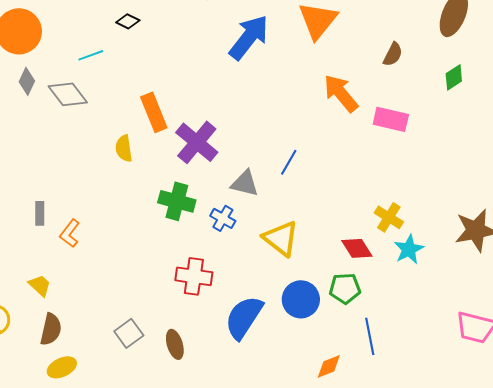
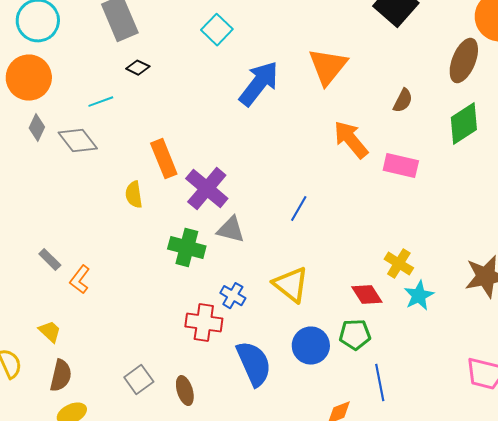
green diamond: (454, 77) -> (464, 124), size x1.6
gray triangle: (245, 183) -> (231, 230), moved
gray rectangle: (40, 213) -> (50, 260), turned -45
blue cross: (223, 218) -> (233, 296), moved
blue semicircle: (244, 317) -> (254, 364), turned 123

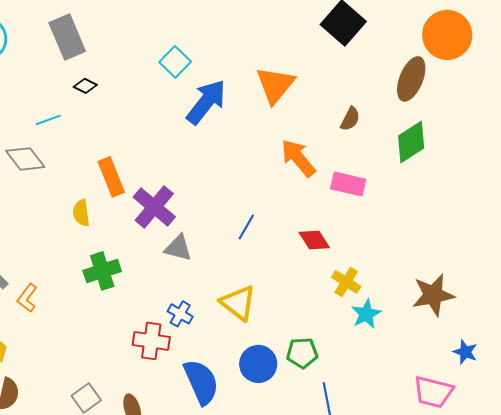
cyan square: (217, 30) -> (175, 62), moved
green cross: (187, 248) -> (102, 271), moved, turned -33
red diamond: (367, 295) -> (314, 240), moved

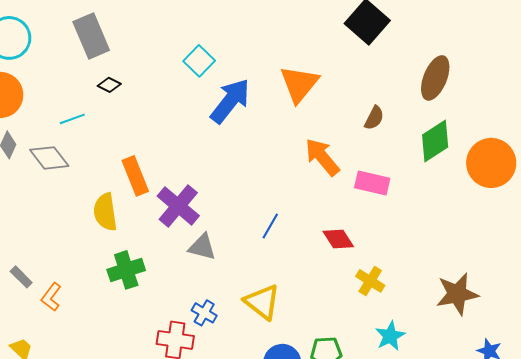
orange circle: (447, 35) -> (491, 163), moved
yellow semicircle: (81, 213) -> (105, 212), size x1.4
cyan star: (366, 314) -> (390, 336), moved

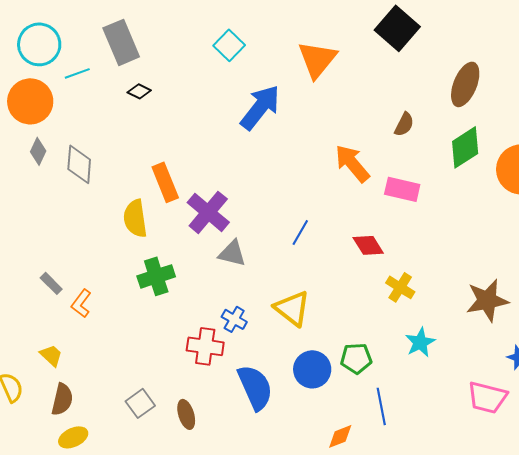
cyan square: (199, 61) -> (229, 45), moved
orange triangle: (299, 84) -> (317, 59), moved
cyan line: (72, 119) -> (77, 73), moved
gray diamond: (49, 158) -> (79, 164), turned 42

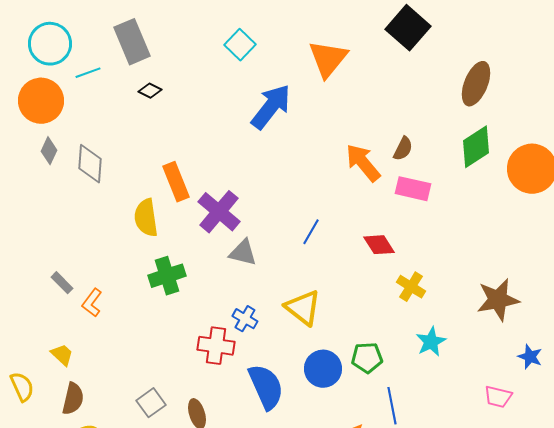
brown semicircle: (404, 124) -> (403, 149), moved
pink trapezoid: (487, 397) -> (498, 397), size x0.7

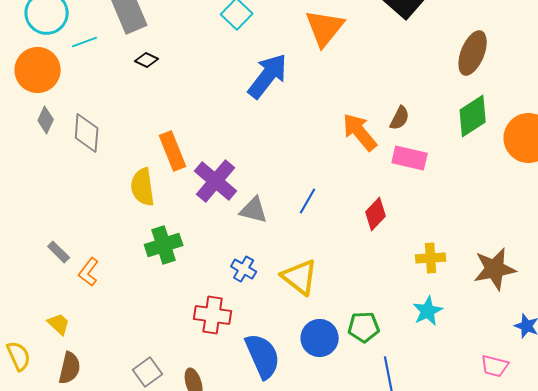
red diamond: (379, 245) -> (376, 214), turned 76
gray triangle: (243, 253) -> (254, 210), moved
yellow cross: (411, 287) -> (431, 258), moved, turned -36
blue cross: (245, 319) -> (244, 269), moved

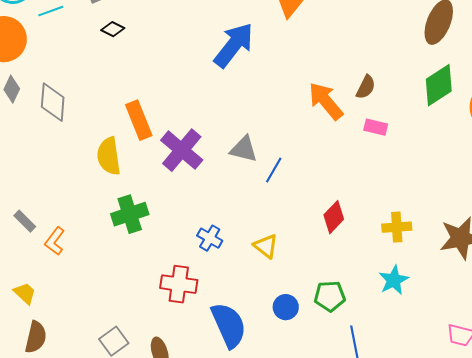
pink rectangle: (410, 158) -> (376, 127), size x0.7
gray triangle: (254, 210) -> (244, 149), moved
red diamond: (376, 214) -> (334, 217), moved
yellow triangle: (300, 277) -> (266, 246), size x0.7
blue circle: (320, 338) -> (286, 307), size x0.7

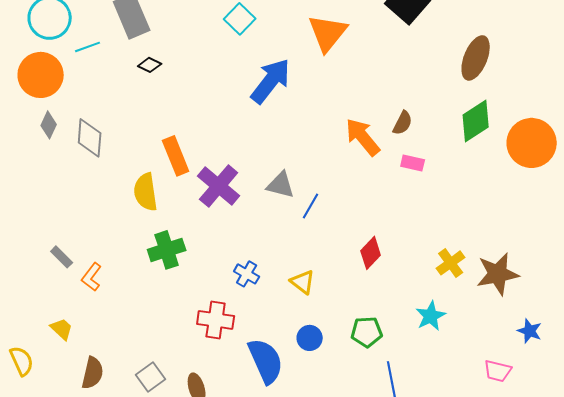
yellow cross: (397, 227) -> (451, 263), moved, turned -32
blue circle: (286, 307) -> (310, 338), moved
brown semicircle: (36, 337) -> (93, 373), moved

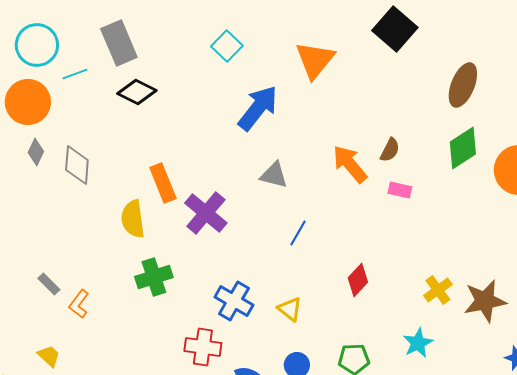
black diamond: (150, 65) -> (137, 92), size x1.6
gray triangle: (281, 185) -> (274, 175), moved
blue cross: (247, 274) -> (234, 301), size x1.5

